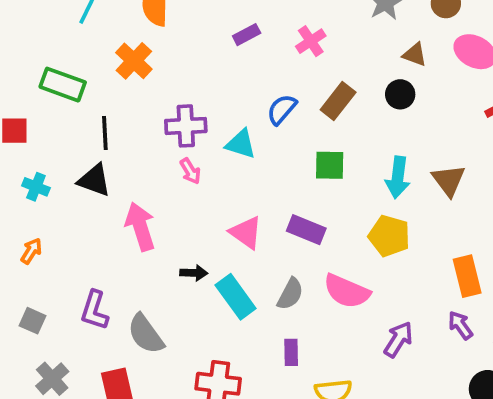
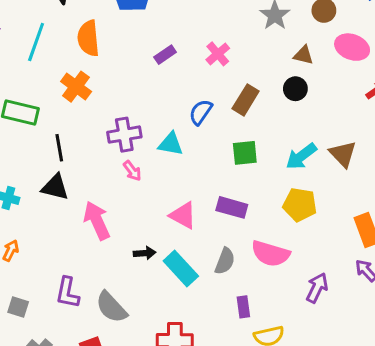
cyan arrow: (398, 177) -> (301, 156), turned 52
purple rectangle: (291, 352) -> (243, 307), moved

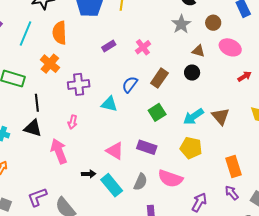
purple cross: (124, 135) -> (79, 84), moved
green square: (245, 153) -> (157, 112), turned -30
pink arrow: (132, 171) -> (73, 122), moved, turned 48
purple L-shape: (67, 293) -> (37, 197), turned 55

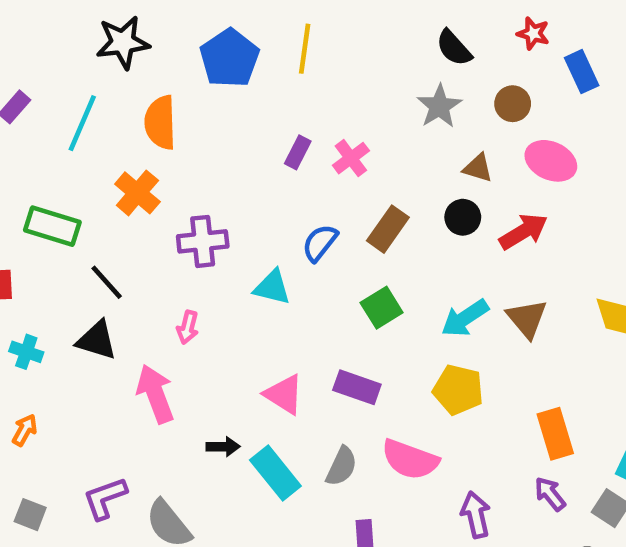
purple rectangle: (109, 46) -> (298, 152), moved, turned -32
red arrow: (245, 76) -> (523, 232), moved, size x1.5
black line: (37, 103) -> (107, 282), turned -36
purple arrow: (199, 202) -> (476, 515), turned -42

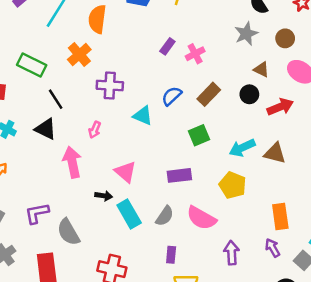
brown triangle: (527, 319) -> (275, 153), turned -45
purple rectangle: (357, 387) -> (179, 175), turned -35
pink triangle: (284, 394) -> (125, 172), moved

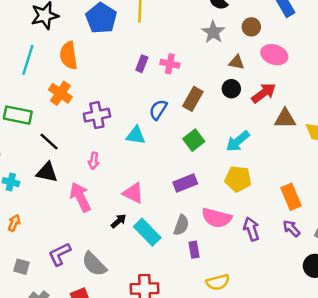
pink cross: (195, 54) -> (170, 64), turned -36
brown triangle: (275, 153) -> (285, 119), moved
black arrow: (104, 196) -> (119, 221), turned -35
purple arrow: (232, 253) -> (251, 229), moved
purple rectangle: (171, 255) -> (194, 250), moved

